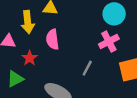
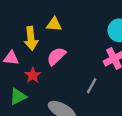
pink semicircle: (52, 39) -> (56, 56), turned 54

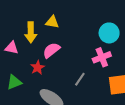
red star: (33, 75) -> (38, 68), moved

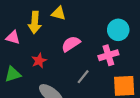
pink semicircle: (51, 50) -> (71, 44), moved

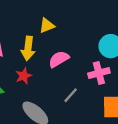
yellow triangle: (58, 13) -> (47, 26), turned -40
yellow arrow: (35, 22) -> (28, 48), moved

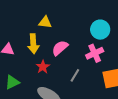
yellow triangle: (47, 26) -> (45, 22), turned 40
red star: (24, 76) -> (43, 67), moved

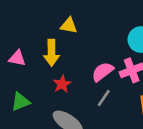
pink semicircle: (60, 48) -> (103, 72), moved

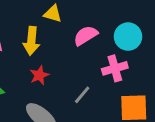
pink semicircle: (103, 72) -> (86, 36), moved

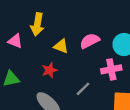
yellow triangle: (53, 14) -> (61, 46), moved
yellow arrow: (31, 41) -> (37, 24), moved

